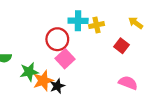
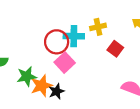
cyan cross: (78, 21) -> (74, 36), moved
red square: (122, 46) -> (115, 49), moved

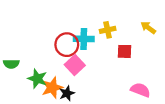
red square: (115, 49) -> (125, 51), turned -35
green star: (27, 76) -> (37, 79), turned 30

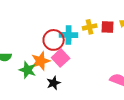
red square: (125, 51) -> (108, 27), moved
orange star: (52, 88) -> (41, 61), moved

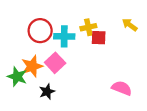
red square: (108, 27) -> (99, 38), moved
red circle: (54, 40) -> (40, 31), moved

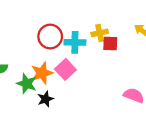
black star: (47, 92) -> (45, 99), moved

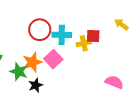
yellow cross: (100, 33) -> (84, 43), moved

